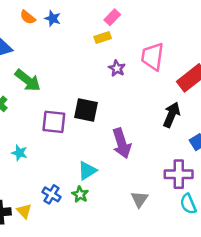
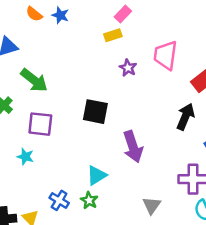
purple square: (54, 122) -> (40, 124), moved

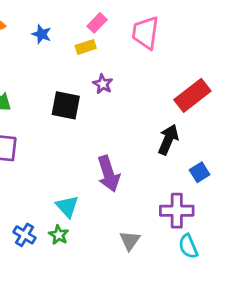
blue star: (60, 15) -> (42, 34), moved
pink trapezoid: (165, 55) -> (145, 33), moved
black square: (95, 112) -> (66, 105), moved
cyan triangle: (97, 175) -> (67, 206), turned -40

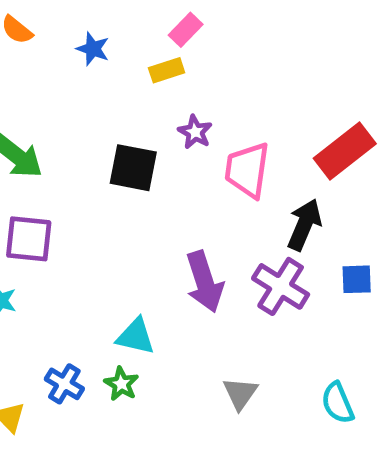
pink trapezoid: (145, 33) -> (247, 170), moved
blue square: (200, 172) -> (357, 279), turned 30
cyan triangle: (67, 206) -> (136, 336), turned -35
purple cross: (177, 211) -> (281, 286), moved, turned 32

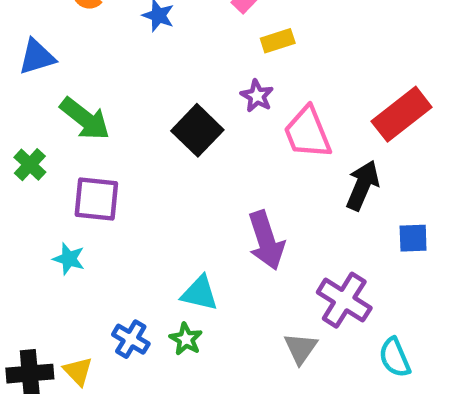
yellow rectangle: (167, 70) -> (278, 41), moved
black square: (133, 168) -> (197, 130), turned 33
pink trapezoid: (247, 170) -> (307, 133), turned -30
purple cross: (281, 286) -> (344, 300), moved

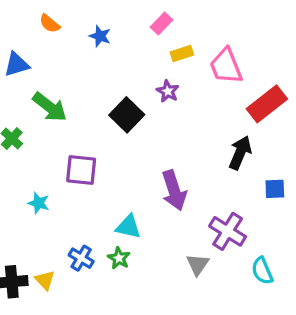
pink trapezoid: (307, 133) -> (226, 66), moved
purple square: (96, 199) -> (81, 170), moved

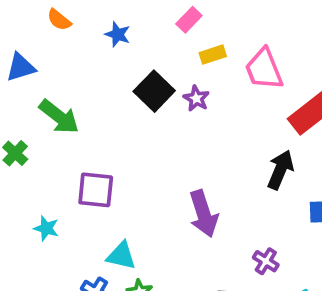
black square: (127, 115) -> (154, 91), moved
cyan triangle: (128, 227) -> (121, 256), moved
purple cross: (228, 231) -> (266, 261), size x0.6

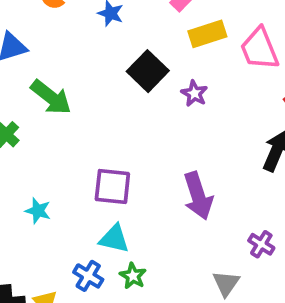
yellow rectangle: (213, 55) -> (207, 34), size x1.4
purple star: (196, 98) -> (194, 93), moved
purple square: (96, 190) -> (112, 187), moved

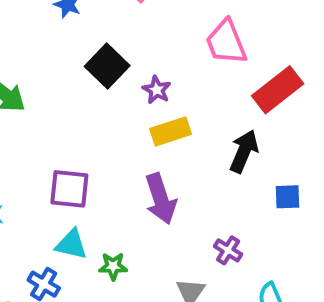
yellow rectangle: (207, 34) -> (171, 131), moved
green star: (133, 276) -> (113, 266), moved, turned -30

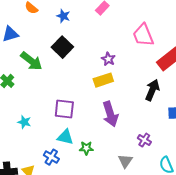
black square: (107, 66) -> (62, 47), moved
yellow rectangle: (171, 131) -> (103, 80), moved

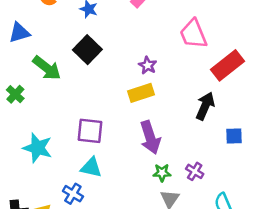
cyan star: (24, 122) -> (38, 148), size x1.6
green star: (86, 148) -> (162, 173), moved

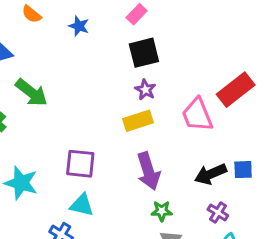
pink trapezoid: (193, 34) -> (197, 115), moved
black square: (87, 50) -> (144, 53), moved, turned 32
black arrow: (205, 106) -> (211, 174), moved, turned -136
purple cross: (195, 171) -> (218, 212), moved

